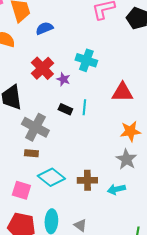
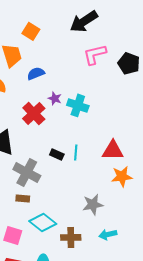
purple star: (63, 79) -> (55, 98), moved
red triangle: (122, 92) -> (113, 150), moved
gray star: (126, 159) -> (93, 204), moved, turned 30
brown cross: (87, 180) -> (71, 237), moved

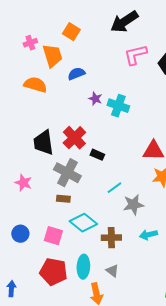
red cross: (34, 113) -> (74, 138), moved
cyan line: (76, 152) -> (114, 188), moved, turned 49

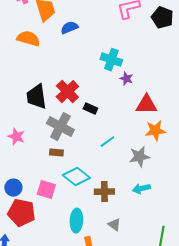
purple star: (95, 99) -> (126, 79), moved
gray star: (133, 205) -> (139, 157), moved
gray triangle: (112, 271) -> (114, 225), moved
red pentagon: (53, 272) -> (21, 213), moved

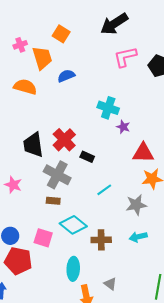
gray triangle: (114, 225) -> (110, 284), moved

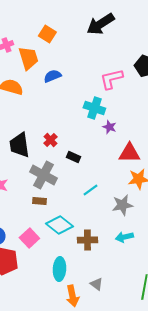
pink L-shape: (125, 57) -> (111, 79), moved
red cross: (64, 140) -> (50, 140), size x0.6
pink square: (43, 238) -> (29, 238), turned 30

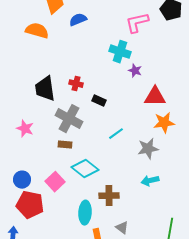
red cross: (50, 140) -> (76, 84), turned -32
brown cross: (87, 240) -> (109, 196), moved

